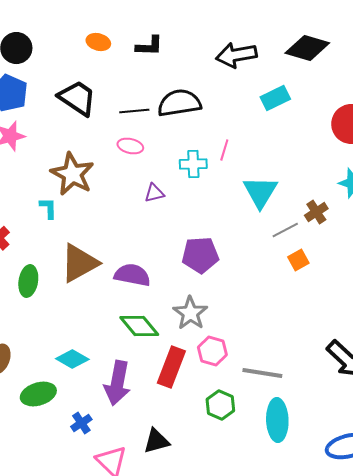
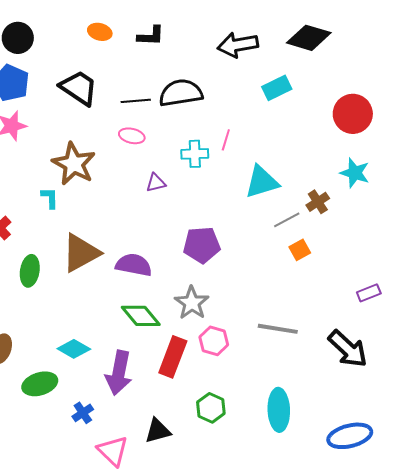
cyan triangle: (260, 192) -> (262, 182), turned 42
gray line: (262, 373) -> (278, 329), moved
green hexagon: (220, 405) -> (211, 408), moved

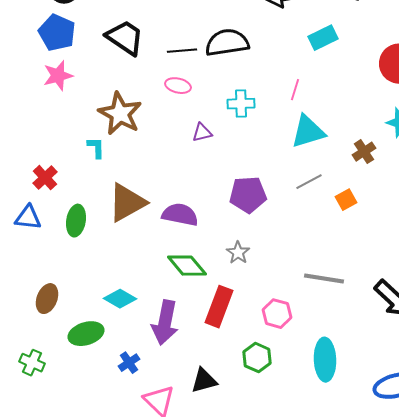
pink line: (226, 140) -> (295, 90), moved
gray line: (287, 220) -> (309, 182), moved
gray star: (192, 303) -> (238, 253), size x0.7
pink hexagon: (214, 341) -> (277, 314), moved

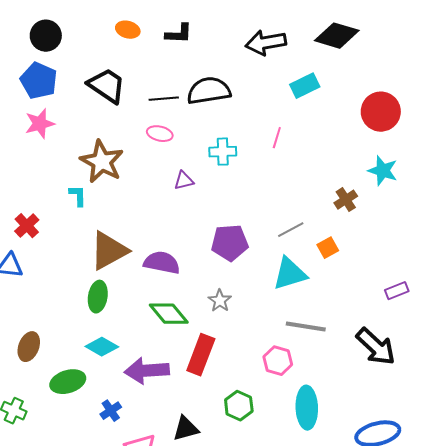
cyan triangle: (308, 132) -> (290, 274), moved
green ellipse: (76, 221) -> (98, 297), moved
pink hexagon: (277, 314) -> (278, 361), moved
purple arrow: (165, 323) -> (147, 371), turned 75

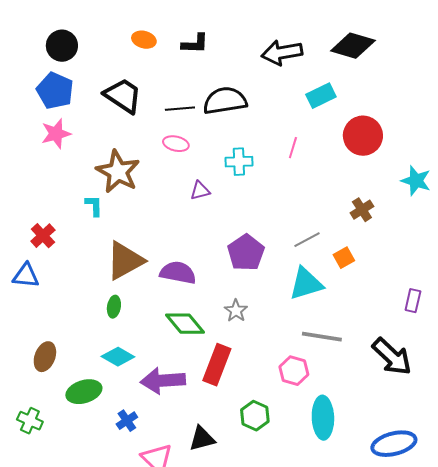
red circle: (381, 112) -> (363, 136), moved
cyan star: (383, 171) -> (416, 181), moved
purple pentagon: (230, 243) -> (246, 253), turned -30
purple rectangle: (397, 291) -> (413, 301), turned -55
green ellipse: (98, 297) -> (114, 307), size x0.7

